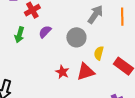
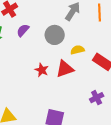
yellow semicircle: (99, 53) -> (77, 50), turned 64

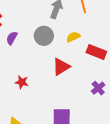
yellow semicircle: (77, 50) -> (73, 37), moved
red star: (42, 70) -> (22, 82), moved

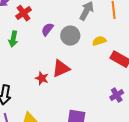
purple semicircle: (12, 38) -> (47, 29), moved
red triangle: (61, 67) -> (61, 68), moved

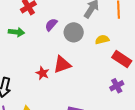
green arrow: (13, 39) -> (16, 32), turned -98
purple cross: (117, 95) -> (117, 86), moved

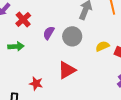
yellow semicircle: (102, 40) -> (102, 46), moved
red star: (42, 73) -> (36, 83), moved

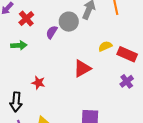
gray circle: (72, 36) -> (69, 22), moved
red triangle: (67, 70) -> (82, 68), moved

